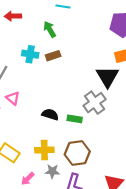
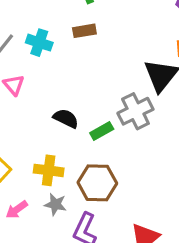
cyan cross: (30, 54) -> (39, 43), moved
green rectangle: (75, 119) -> (102, 131), turned -48

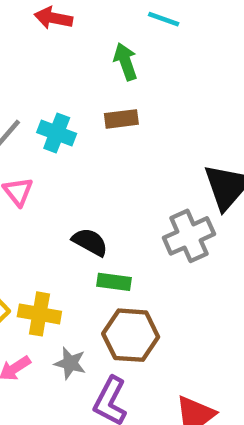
green rectangle: (102, 131) -> (114, 282), moved, turned 35
yellow cross: (49, 170) -> (39, 314), moved

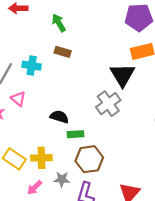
brown rectangle: (121, 119) -> (63, 52), turned 35

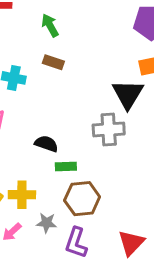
gray cross: (108, 104) -> (109, 129), turned 30

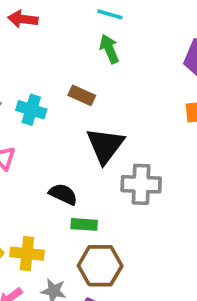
green arrow: (50, 25) -> (109, 49), moved
black triangle: (128, 94) -> (105, 145), moved

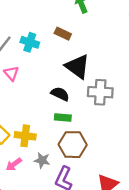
black triangle: (105, 145) -> (77, 66), turned -32
black semicircle: (63, 194) -> (60, 94), moved

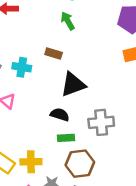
black triangle: (77, 66) -> (73, 84), turned -48
gray cross: (100, 92) -> (101, 122), moved

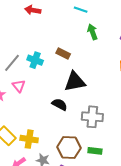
green arrow: (68, 21) -> (92, 32), moved
green rectangle: (66, 138) -> (95, 151), moved

